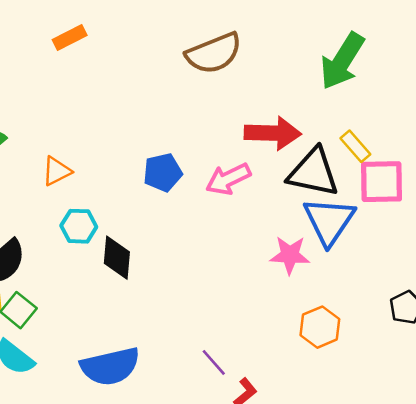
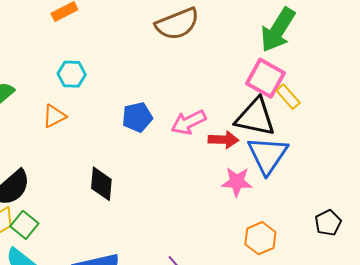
red arrow: (273, 133) -> (223, 140), moved, size x0.7
pink square: (382, 182) -> (265, 78), moved, turned 30
cyan hexagon: (79, 226) -> (72, 74), moved

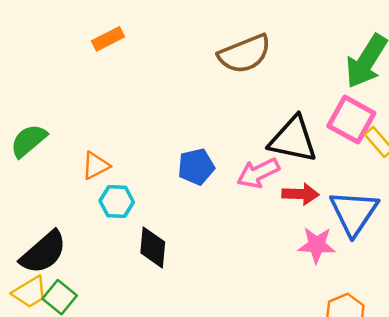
cyan hexagon: (72, 74) -> (117, 202), moved
black triangle: (255, 117) -> (293, 139), moved

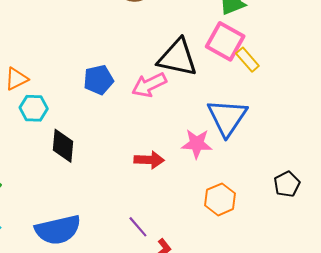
red arrow: (300, 194) -> (149, 160), moved

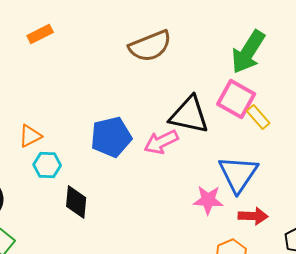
blue pentagon: (98, 80) -> (111, 137), size x1.4
red arrow: (149, 160) -> (253, 216), moved

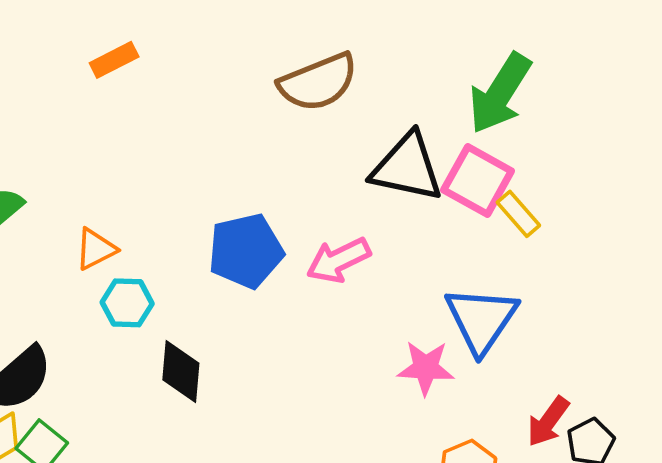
black triangle: (189, 115) -> (407, 168), moved
red arrow: (253, 216) -> (548, 422), moved, turned 124

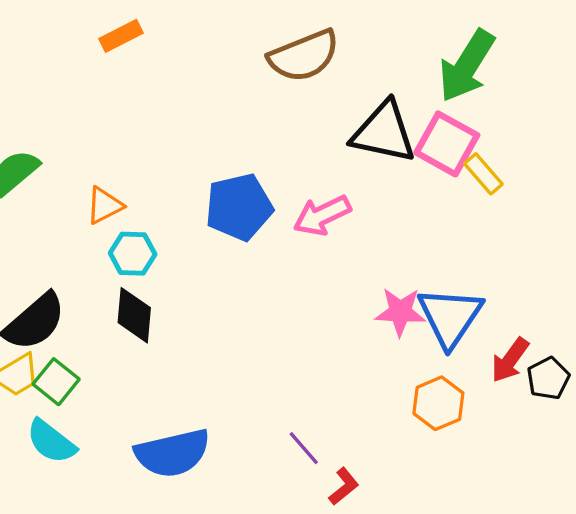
blue triangle: (481, 320) -> (450, 317), moved
black diamond: (181, 371) -> (134, 315), moved

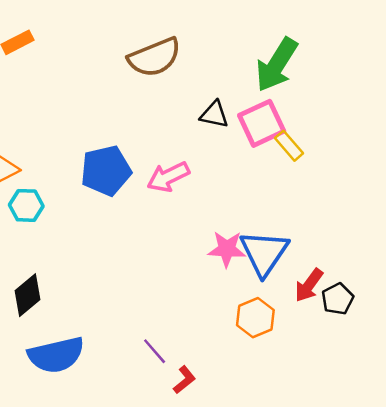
black triangle: (384, 132) -> (214, 115), size x0.6
pink square: (447, 144) -> (262, 123), turned 36
black diamond: (134, 315) -> (27, 295), moved, turned 45

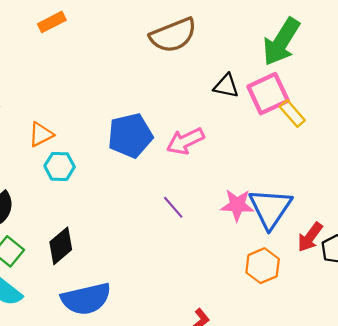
purple line: (155, 351) -> (173, 207), moved

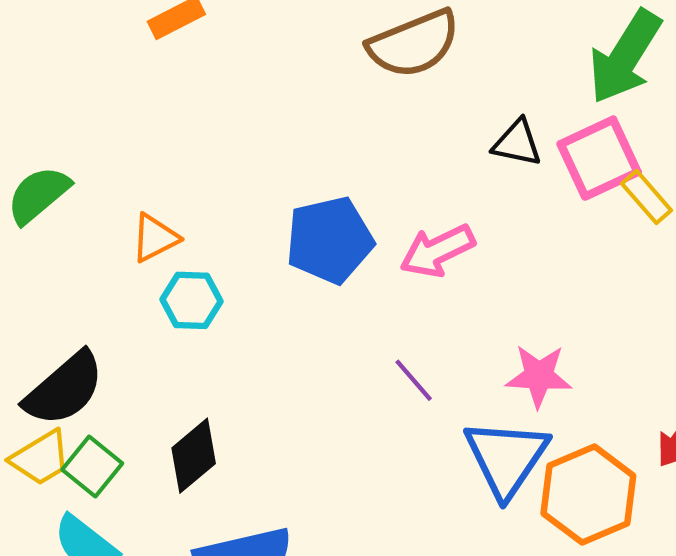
blue triangle: (270, 208) -> (506, 458), moved
orange hexagon: (263, 266) -> (588, 495), size x1.4

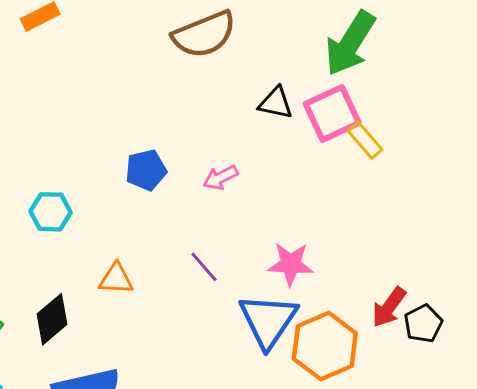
orange triangle: (155, 238) -> (116, 279), moved, turned 30
blue pentagon: (330, 240) -> (146, 170), size x0.7
pink arrow: (437, 251) -> (221, 178), size x0.7

